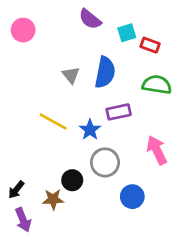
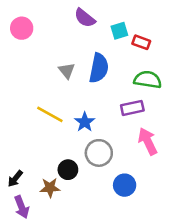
purple rectangle: (119, 112) -> (132, 108), moved

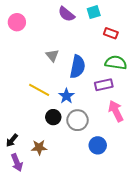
cyan square: (119, 31) -> (94, 12), moved
blue semicircle: (99, 68) -> (78, 67), moved
black circle: (68, 170) -> (53, 117), moved

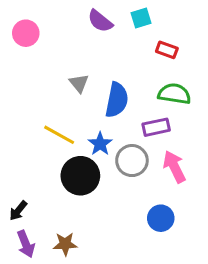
black circle: (53, 117) -> (80, 176), size x1.6
gray circle: (78, 120) -> (132, 161), moved
blue circle: (98, 145) -> (161, 218), moved
brown star: (39, 147) -> (65, 244), moved

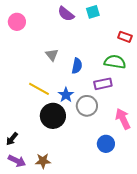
red rectangle: (167, 50) -> (125, 37), moved
blue semicircle: (117, 100) -> (77, 66), size x0.7
pink arrow: (174, 167) -> (123, 119), moved
purple arrow: (26, 244) -> (17, 161), turned -42

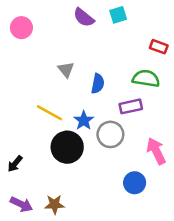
black arrow: (12, 139) -> (15, 164), moved

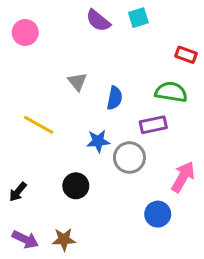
yellow line: (49, 113) -> (39, 125), moved
blue star: (84, 120) -> (98, 141), turned 30
black circle: (67, 147) -> (76, 186), moved, size x0.7
pink arrow: (156, 151) -> (183, 177), turned 56

